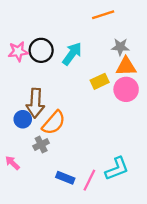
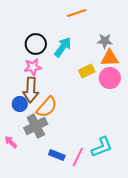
orange line: (103, 15) -> (77, 13), moved
pink star: (18, 51) -> (33, 67), moved
gray cross: (41, 144) -> (36, 126), size x1.6

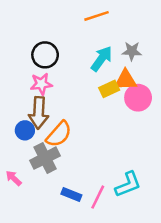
cyan arrow: (63, 47) -> (102, 59), moved
orange triangle: (110, 58) -> (125, 80), moved

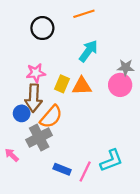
gray star: (132, 51) -> (126, 67), moved
black circle: (45, 55) -> (42, 28), moved
orange triangle: (125, 80) -> (82, 86), moved
yellow rectangle: (109, 89) -> (62, 84), moved, turned -42

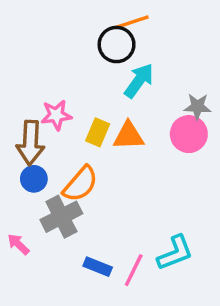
black circle: (42, 28) -> (117, 45), moved
brown arrow: (34, 98) -> (30, 143), moved

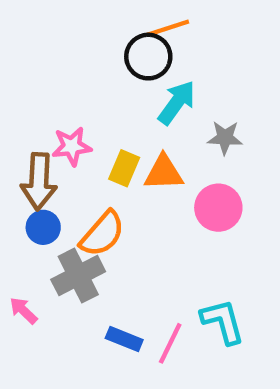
gray star: (197, 107) -> (225, 138), moved
pink circle: (189, 134) -> (218, 208), moved
cyan L-shape: (175, 253) -> (223, 321), turned -84

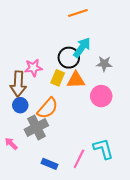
black circle: (148, 57) -> (69, 58), moved
blue rectangle: (124, 339) -> (50, 164), moved

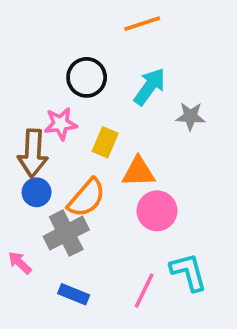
black circle: (69, 58) -> (87, 77), moved
orange triangle: (76, 80) -> (138, 172), moved
pink circle: (101, 96) -> (157, 211), moved
blue rectangle: (50, 164) -> (74, 294), moved

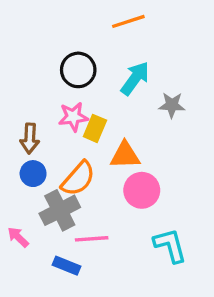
pink star: (61, 124) -> (73, 117), moved
brown arrow: (33, 153) -> (30, 138), size x0.7
pink line: (144, 291) -> (92, 239), moved, turned 60

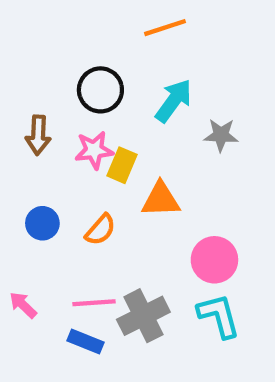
brown arrow: (30, 138) -> (38, 135), moved
orange semicircle: (78, 179) -> (100, 230), size x0.7
pink circle: (142, 190) -> (214, 260), moved
gray cross: (60, 210) -> (143, 316), moved
pink line: (92, 239) -> (94, 303), moved

